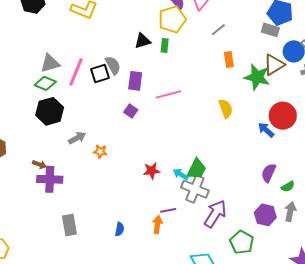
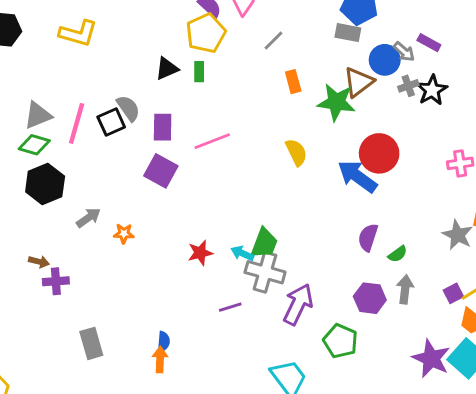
purple square: (131, 111) -> (161, 171), size x1.6
blue arrow: (266, 130) -> (357, 176), size x1.6
purple cross: (50, 179) -> (56, 281), size x0.7
orange arrow: (157, 225) -> (160, 359), moved

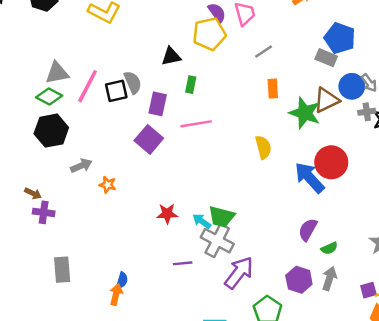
green rectangle: (199, 72) -> (191, 85), moved
green trapezoid: (264, 243) -> (222, 217), turned 72

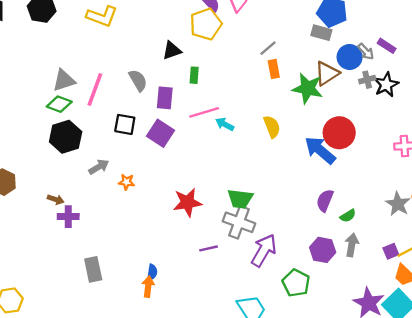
gray line: (264, 52) -> (268, 48), moved
black square: (116, 91) -> (125, 124), moved, turned 30
red star: (167, 214) -> (187, 202), size x1.4
cyan arrow: (202, 221) -> (225, 124), moved

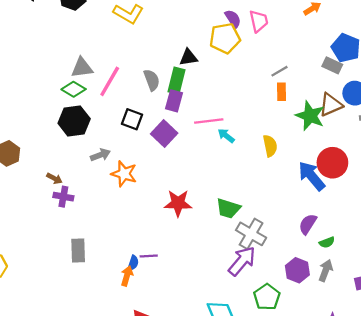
green rectangle: (194, 75) -> (176, 81), moved, size x1.6
orange star: (126, 182) -> (124, 174), size x1.6
gray cross: (239, 222) -> (251, 234), moved
purple line: (208, 248) -> (149, 256), moved

